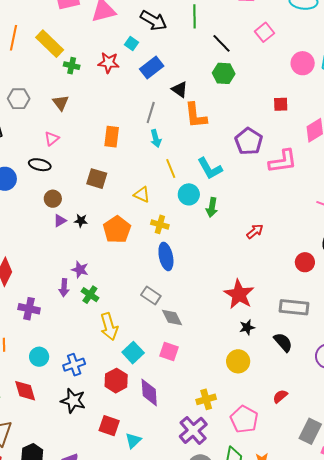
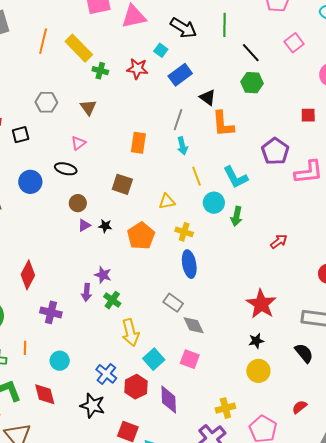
yellow triangle: (142, 195) -> (167, 201), turned -36
black star: (247, 327) -> (256, 341), moved
blue cross: (74, 365) -> (106, 374), moved, turned -35

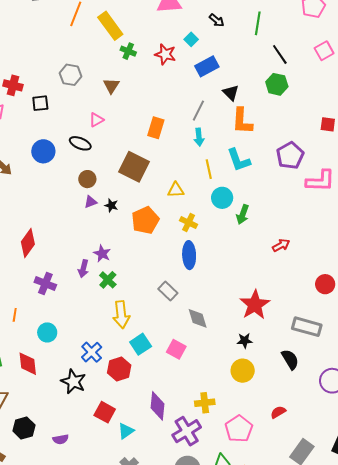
black arrow: (183, 28) -> (217, 20), size x0.6
cyan L-shape: (236, 177) -> (239, 160), moved
brown square: (122, 184) -> (134, 167), size x1.4
gray diamond: (194, 325) -> (198, 318), moved
purple diamond: (169, 400) -> (158, 406), moved

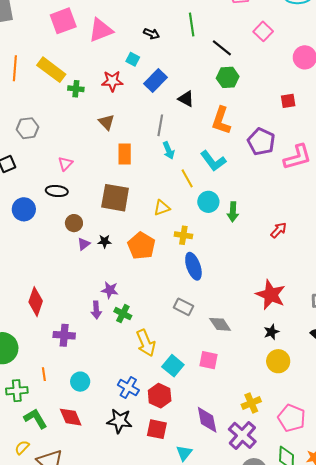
brown triangle: (111, 86) -> (106, 122), moved
orange L-shape: (242, 121) -> (221, 121), moved, turned 32
red square: (105, 412) -> (157, 429), moved

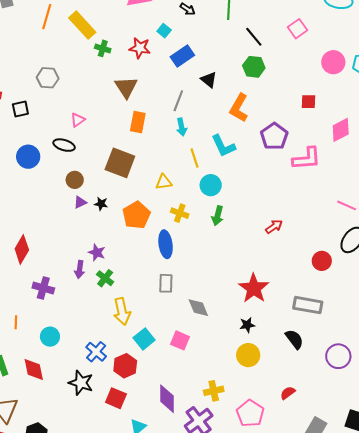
brown triangle: (106, 122) -> (126, 87), size x1.4
green arrow: (233, 212) -> (218, 216), moved
blue ellipse: (193, 266) -> (166, 244), moved
gray rectangle: (184, 307) -> (166, 283), turned 54

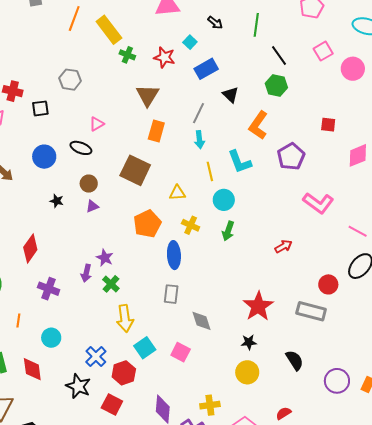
pink circle: (333, 62) -> (353, 69), moved
pink L-shape: (307, 159) -> (318, 203), moved, turned 36
black star: (101, 204) -> (57, 201), moved
gray rectangle: (308, 305) -> (311, 311), moved

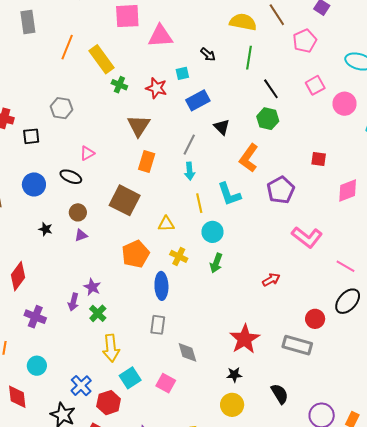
cyan square: (190, 42) -> (182, 73), turned 32

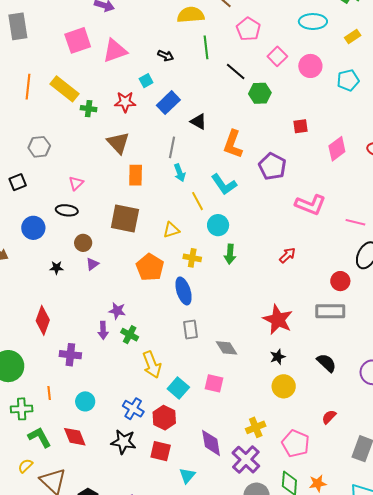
pink pentagon: (305, 41) -> (248, 29), moved
green hexagon: (268, 119) -> (260, 93), moved

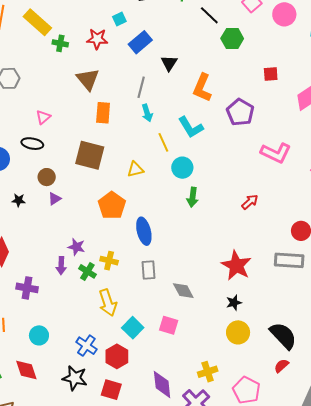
black triangle: (198, 122) -> (169, 63), turned 30
yellow cross: (192, 258) -> (109, 261), moved
black semicircle: (327, 363) -> (283, 336), moved, size x1.4

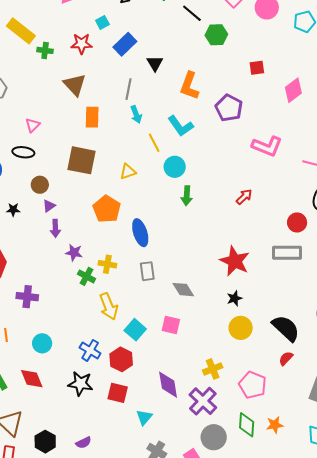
purple arrow: (61, 266) -> (55, 228), moved

